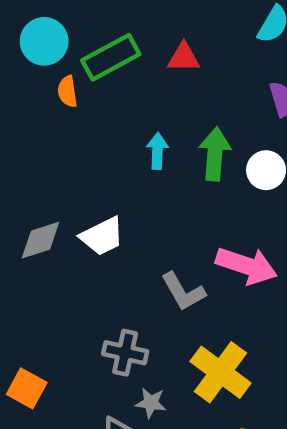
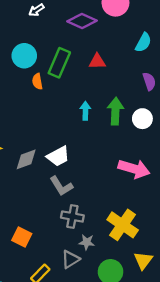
green rectangle: (111, 57) -> (59, 63), turned -36
gray L-shape: (183, 292) -> (61, 186), moved

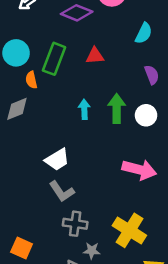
gray diamond: (26, 159) -> (17, 109), moved

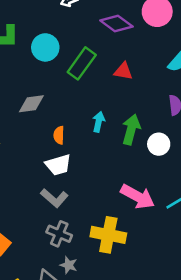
orange semicircle: (31, 80) -> (59, 135), moved
gray L-shape: (62, 191) -> (54, 198), turned -30
yellow cross: (129, 230) -> (108, 235), moved, turned -36

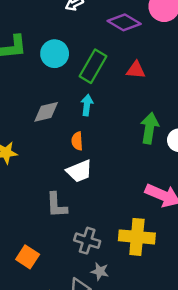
cyan arrow: (99, 122) -> (87, 105), moved
gray L-shape: (54, 198) -> (57, 205), moved, turned 52

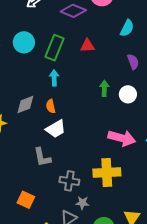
gray diamond: (46, 112) -> (25, 104), moved
green arrow: (150, 128) -> (104, 88), size x0.7

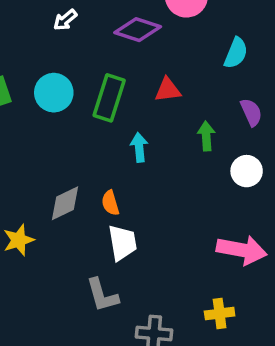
cyan arrow: (54, 78) -> (139, 147), moved
green arrow: (104, 88) -> (206, 136), moved
white trapezoid: (56, 129) -> (122, 243), turned -65
yellow cross: (107, 173) -> (220, 314), size x0.6

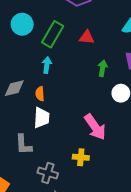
cyan arrow: (139, 147) -> (47, 65), moved
pink arrow: (242, 250) -> (95, 127), moved, turned 32
yellow cross: (220, 314) -> (81, 157), moved

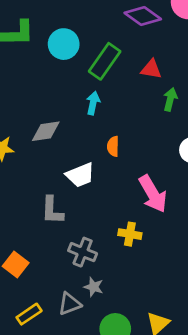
green arrow: (103, 68) -> (170, 99), moved
orange semicircle: (40, 94) -> (113, 146), moved
white trapezoid: (42, 118) -> (80, 175), turned 60

